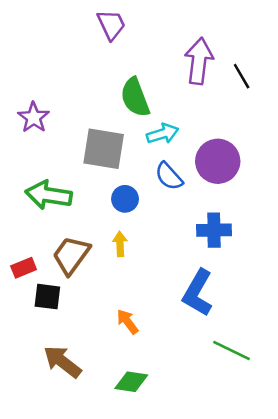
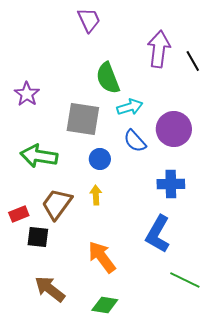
orange arrow: (128, 322) -> (102, 257), size x1.6

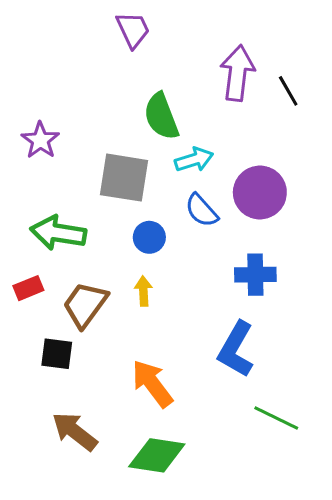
red rectangle: (19, 214) -> (28, 288), moved
green diamond: (105, 305) -> (157, 455), size x1.4

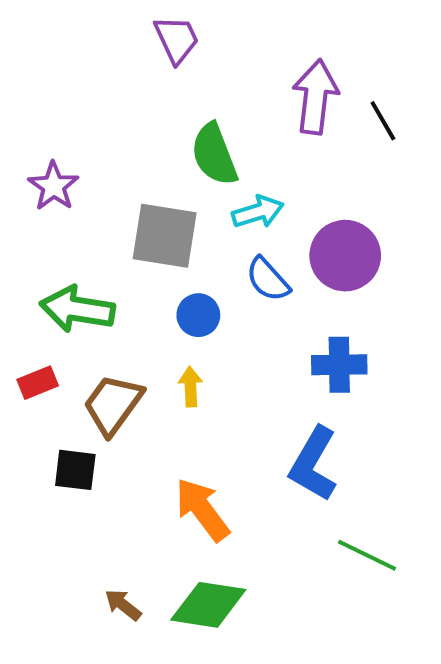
brown arrow: (75, 431) -> (123, 605), moved, size x0.6

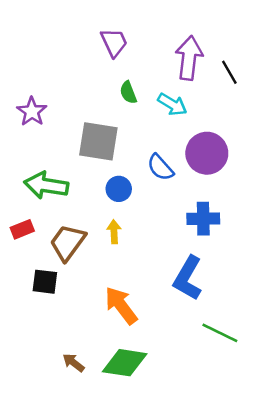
purple trapezoid: (177, 39) -> (114, 42), moved
green semicircle: (214, 154) -> (128, 92), size x0.6
cyan arrow: (258, 212) -> (172, 104), moved, turned 48

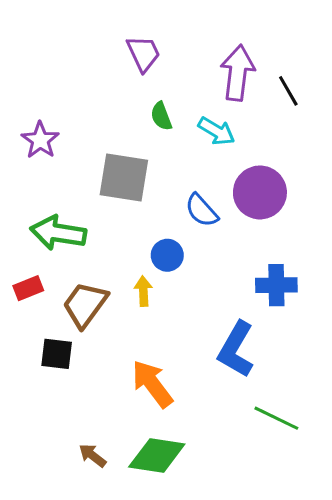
blue circle: (119, 189) -> (167, 255), moved
blue cross: (203, 219) -> (276, 285), moved

